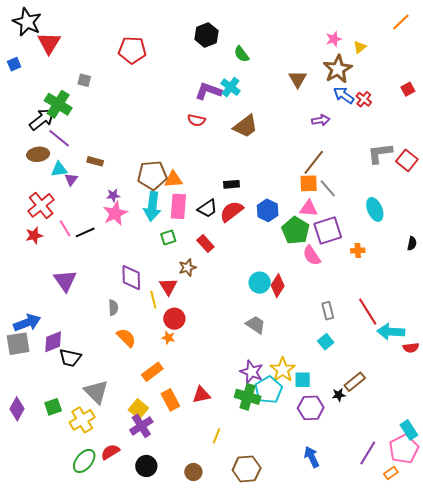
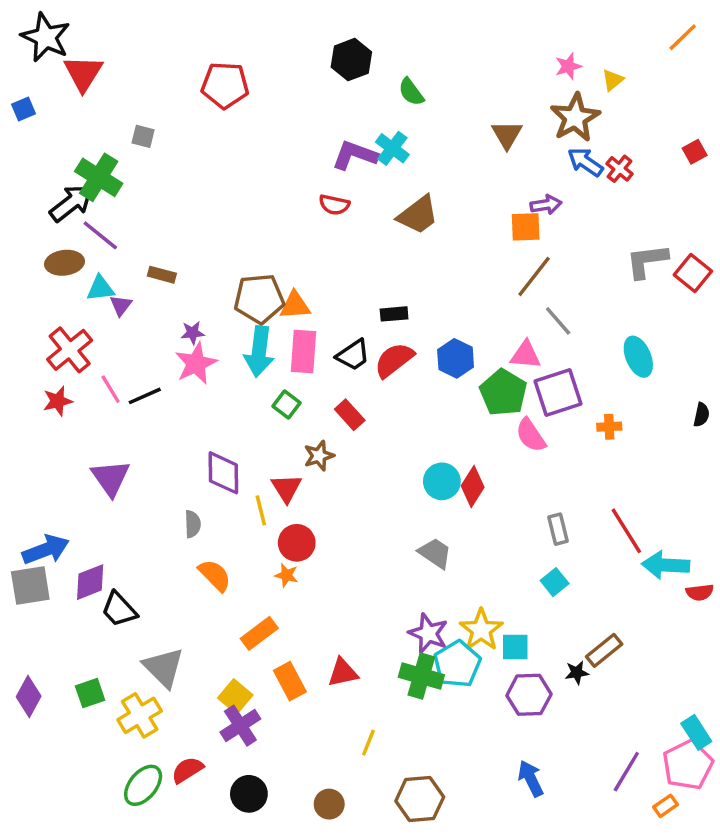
orange square: (309, 183) -> (526, 227), moved
green square: (168, 237) -> (286, 404), turned -35
black trapezoid: (70, 358) -> (119, 609), turned 35

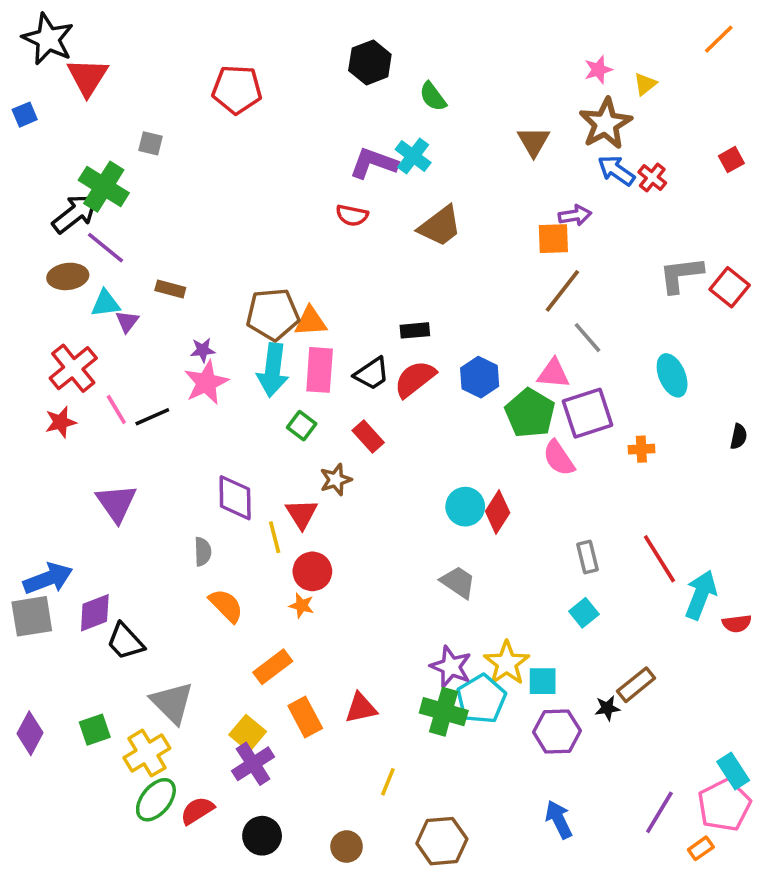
cyan arrow: (666, 565) -> (701, 595), turned 108
green ellipse: (143, 785) -> (156, 800), moved

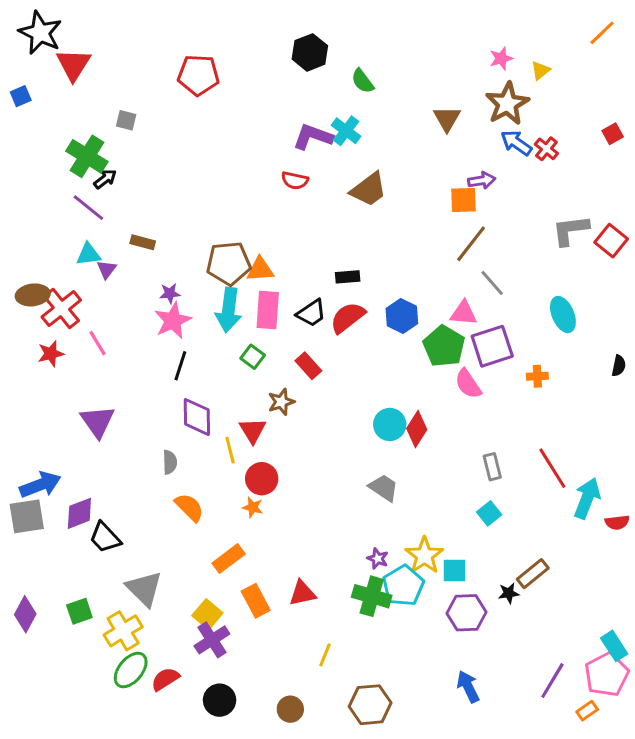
black arrow: (75, 214) -> (105, 179), moved, size x0.6
brown ellipse: (68, 276) -> (33, 295), moved
black line: (152, 417) -> (180, 366), moved, turned -48
purple star: (451, 667) -> (378, 559), size x0.6

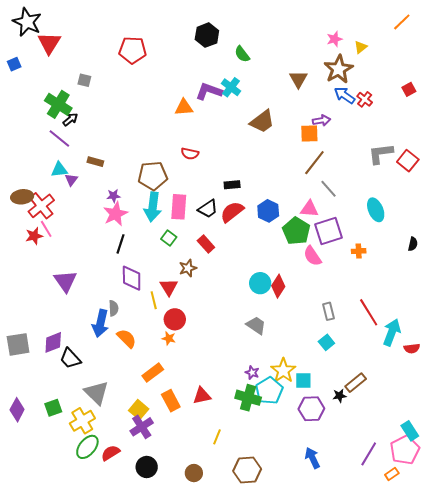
red semicircle: (295, 180) -> (190, 154), moved
brown trapezoid: (369, 189) -> (262, 121), moved
orange triangle: (260, 269) -> (184, 107), moved
pink line: (98, 343) -> (46, 229), moved
blue arrow: (40, 485) -> (100, 323), moved, turned 124

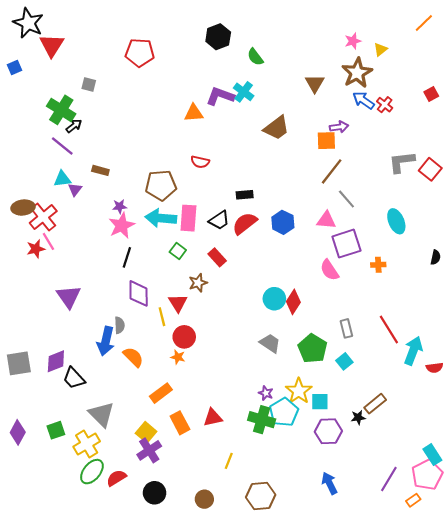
cyan arrow: (153, 207) -> (161, 218), turned 88
green pentagon: (296, 231) -> (313, 349), moved

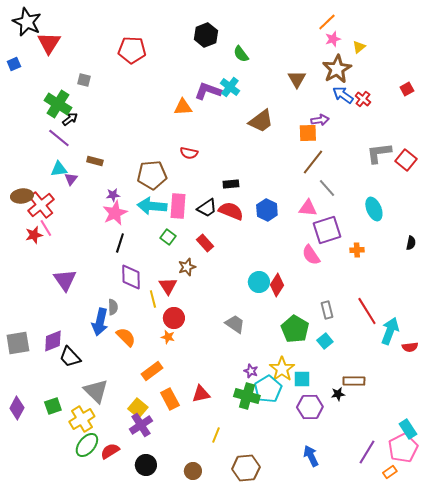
orange line: (424, 23) -> (327, 22), moved
red semicircle: (245, 223) -> (231, 211), turned 60
gray trapezoid: (270, 343) -> (235, 324), moved
brown rectangle: (375, 404) -> (354, 381), turned 40

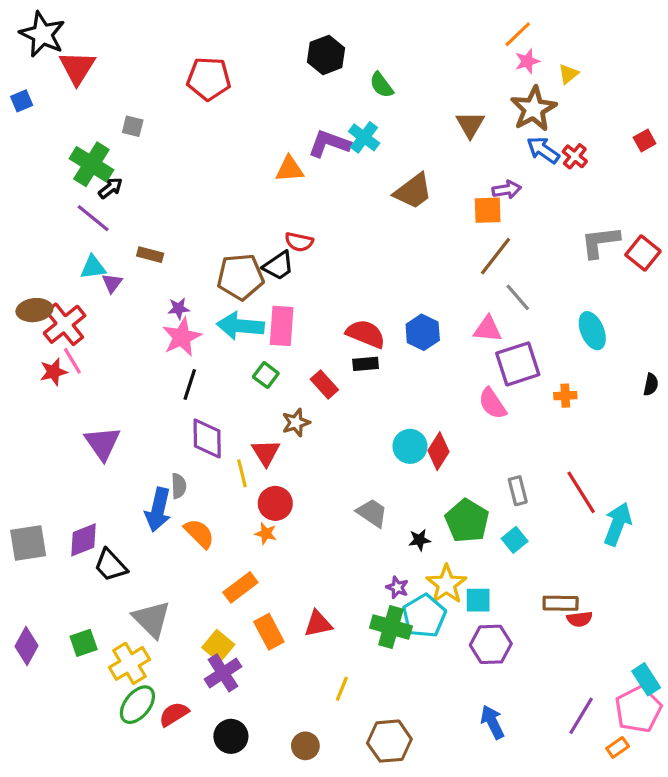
black rectangle: (231, 184) -> (366, 364), moved
black trapezoid: (207, 208) -> (278, 266), moved
red semicircle: (410, 347) -> (580, 619), moved
black star: (338, 394) -> (419, 540), moved

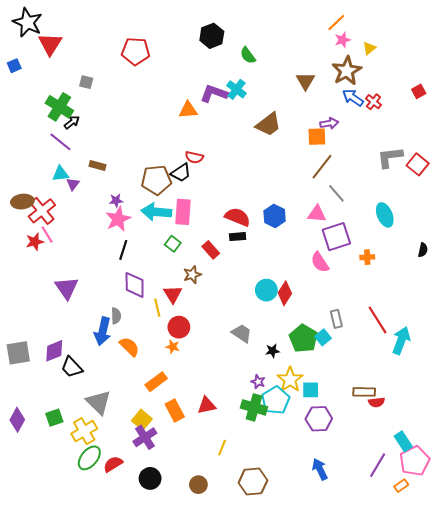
cyan square: (515, 540) -> (323, 337), moved
cyan rectangle: (646, 679) -> (403, 441), moved

